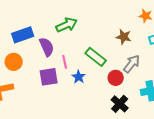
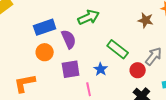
brown star: (124, 37) -> (146, 20), moved
orange circle: (14, 62) -> (45, 52), moved
pink line: (65, 62) -> (89, 89), moved

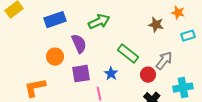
blue rectangle: (45, 27) -> (55, 20), moved

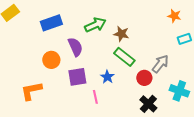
brown star: (156, 25) -> (121, 34), moved
cyan cross: (183, 88) -> (179, 91), turned 30

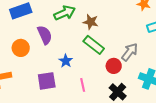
purple square: (77, 77) -> (47, 81), moved
blue star: (107, 77) -> (66, 61), moved
pink line: (95, 97) -> (83, 85), moved

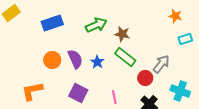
purple semicircle: (45, 35) -> (75, 59), moved
blue star: (66, 61) -> (97, 62), moved
purple square: (47, 81) -> (78, 93), turned 36

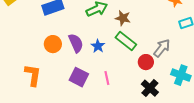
orange L-shape: (32, 91) -> (33, 75), turned 110
pink line: (114, 97) -> (107, 78), moved

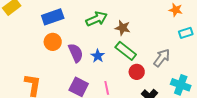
orange circle: (53, 44) -> (53, 42), moved
red circle: (146, 62) -> (137, 72), moved

